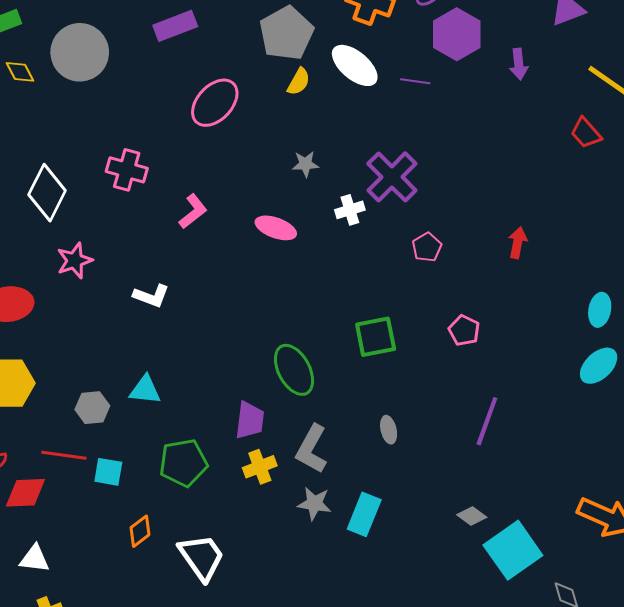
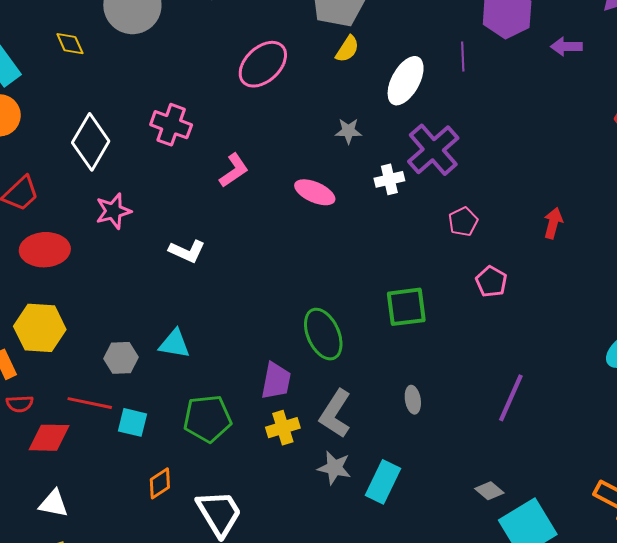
purple arrow: (519, 64) -> (566, 47), turned 92
white ellipse: (355, 65) -> (406, 81), moved, turned 75
yellow diamond: (20, 72) -> (70, 44), moved
purple line: (415, 81) -> (463, 57), turned 76
pink pentagon: (464, 330) -> (491, 282), moved

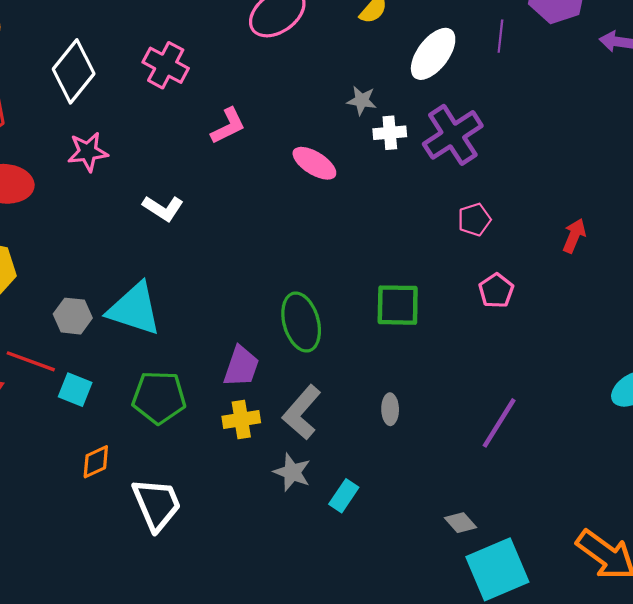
white cross: (389, 179) -> (390, 133), moved
cyan triangle: (175, 344) -> (134, 309), size x1.6
cyan rectangle: (383, 482) -> (344, 496), size x0.7

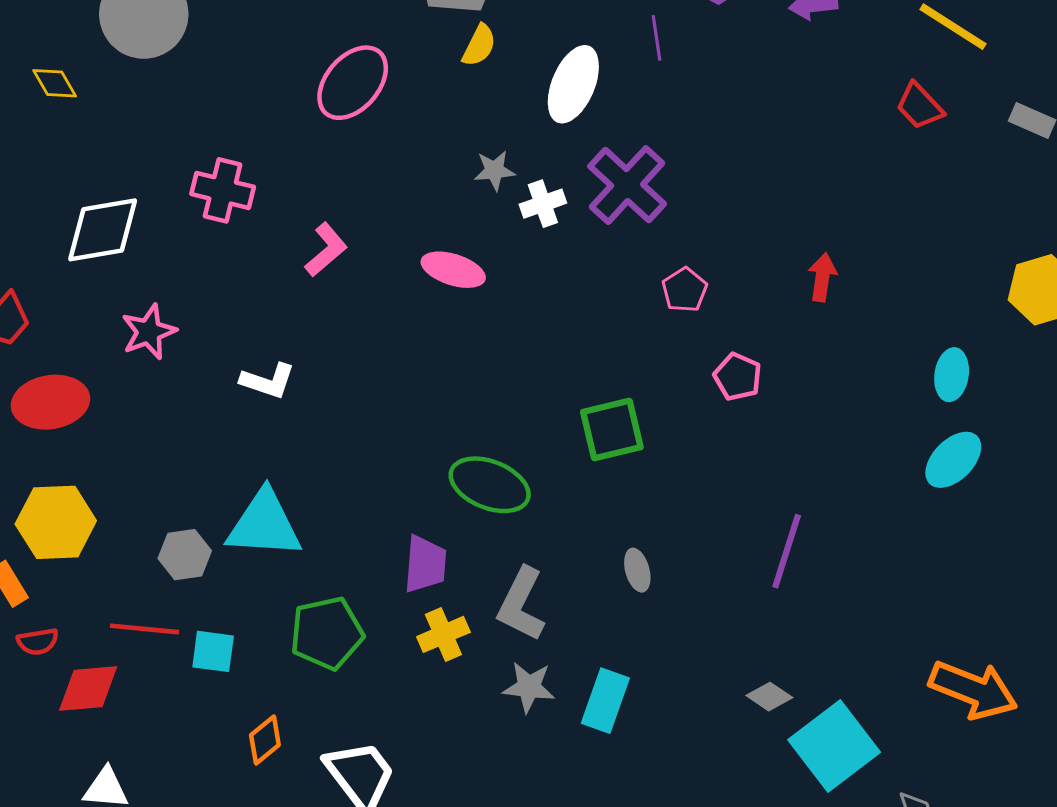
white diamond: (74, 71) -> (103, 230), turned 56
green ellipse: (301, 322) -> (490, 485), turned -38
cyan rectangle: (344, 496) -> (605, 701), size x1.4

